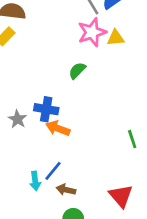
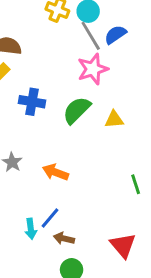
yellow triangle: (116, 38) -> (114, 119), moved
green semicircle: (77, 71) -> (77, 110), size x1.5
blue cross: (46, 109) -> (32, 102), moved

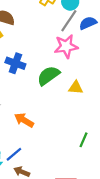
gray line: (91, 36) -> (69, 21), turned 55
green line: (136, 184) -> (84, 140), turned 32

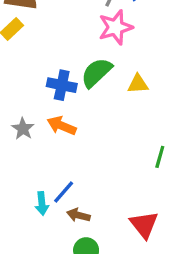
blue cross: (15, 63) -> (62, 85), moved
orange arrow: (24, 120) -> (62, 126), moved

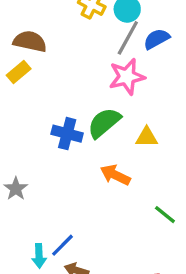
orange arrow: (62, 126) -> (115, 175), moved
gray star: (23, 129) -> (16, 189), moved
green line: (160, 157) -> (165, 215), turned -70

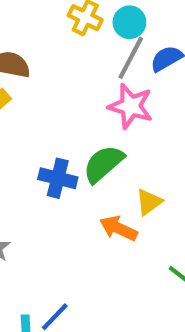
pink star: (127, 77) -> (131, 106), turned 30
yellow triangle: (147, 137) -> (149, 202), moved, turned -35

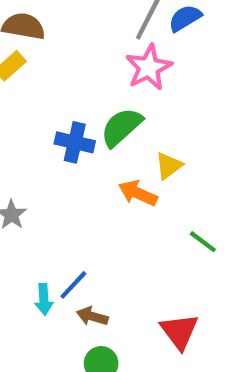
pink star: (131, 106) -> (149, 67), turned 30

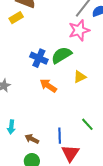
orange arrow: (138, 193) -> (48, 86), moved
green line: (203, 242) -> (87, 124), moved
blue line: (73, 285) -> (60, 136), moved, turned -56

